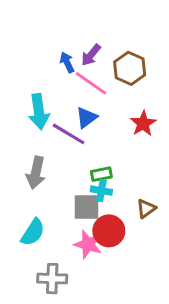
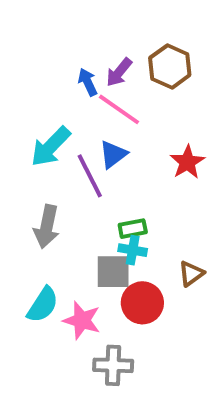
brown hexagon: (130, 68) -> (170, 66), moved
cyan arrow: (39, 112) -> (51, 147), turned 52
purple line: (69, 134) -> (90, 176), turned 32
pink star: (88, 244) -> (82, 320), moved
gray cross: (52, 279) -> (113, 365), moved

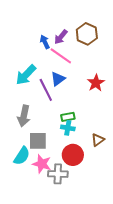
gray square: (113, 272) -> (38, 141), moved
gray cross: (113, 365) -> (58, 174), moved

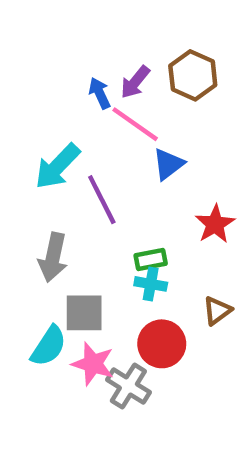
blue triangle: (58, 79) -> (168, 164), moved
red star: (96, 83) -> (215, 224), moved
gray cross: (58, 174) -> (128, 386), turned 30

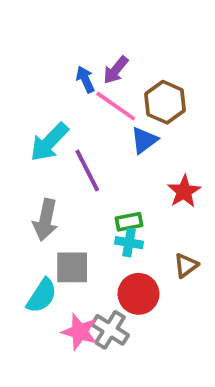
brown hexagon: (193, 75) -> (165, 102), moved
pink star: (93, 364) -> (80, 332), moved

